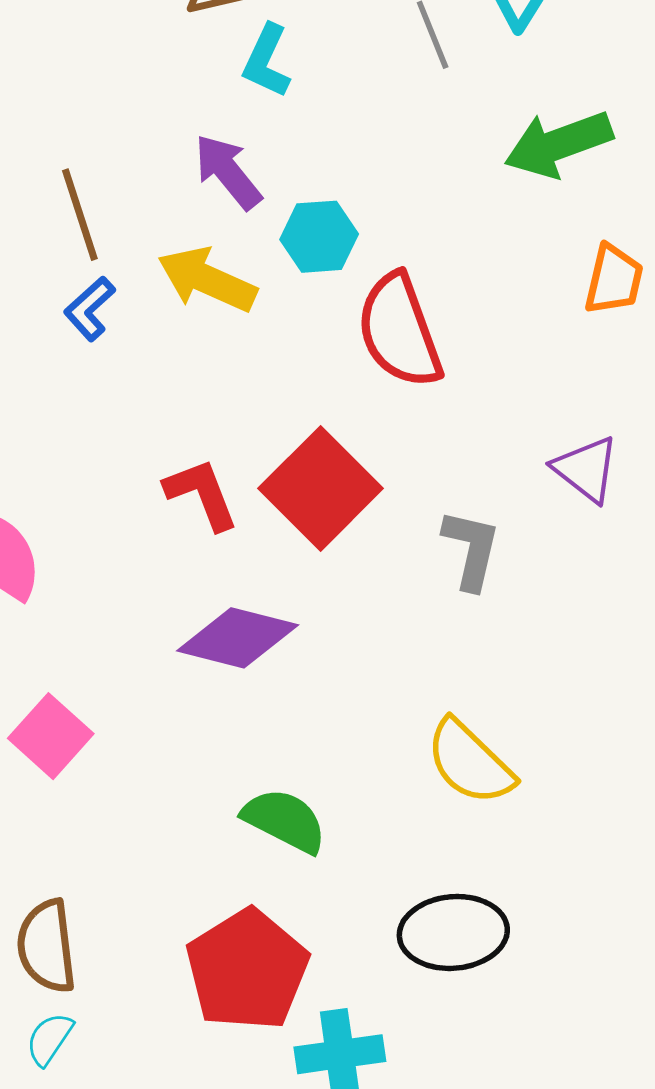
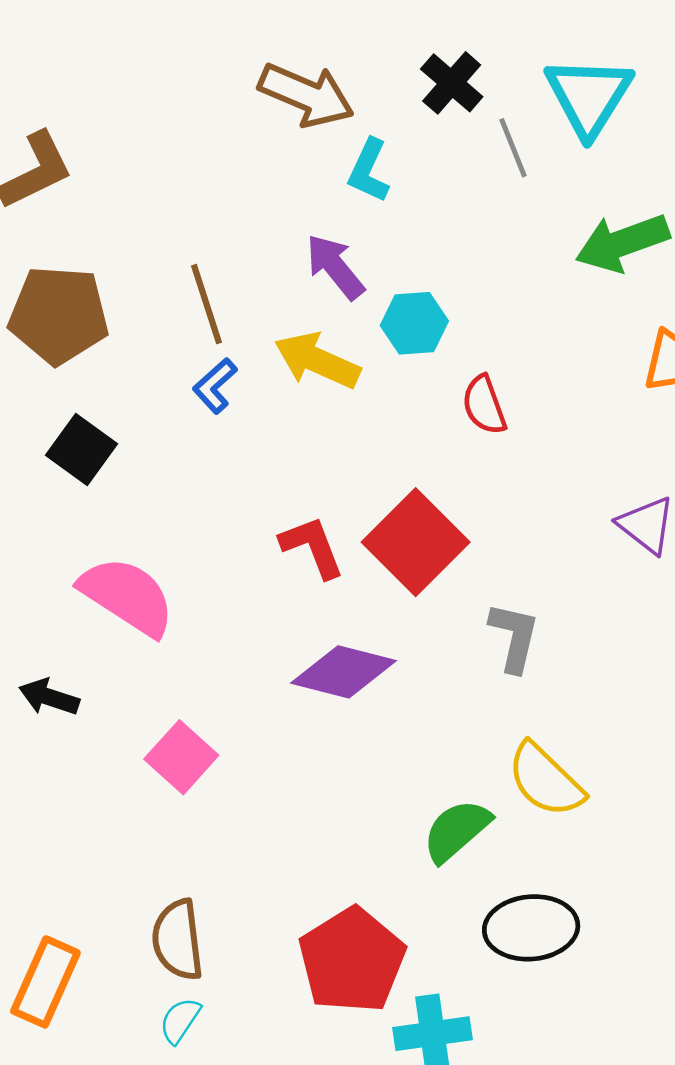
red semicircle: (399, 331) -> (484, 405), size x0.6
gray L-shape: (471, 549) -> (514, 637), moved
green semicircle: (285, 820) -> (457, 830), moved, turned -68

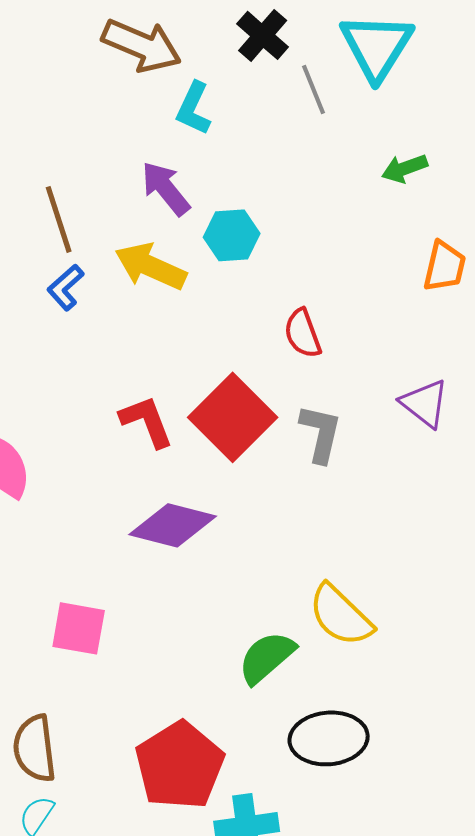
green arrow: (622, 243) -> (405, 168), size x0.6
red semicircle: (484, 405) -> (303, 333), moved
gray L-shape: (514, 637) -> (321, 433), moved
pink square: (181, 757) -> (79, 628), moved, turned -32

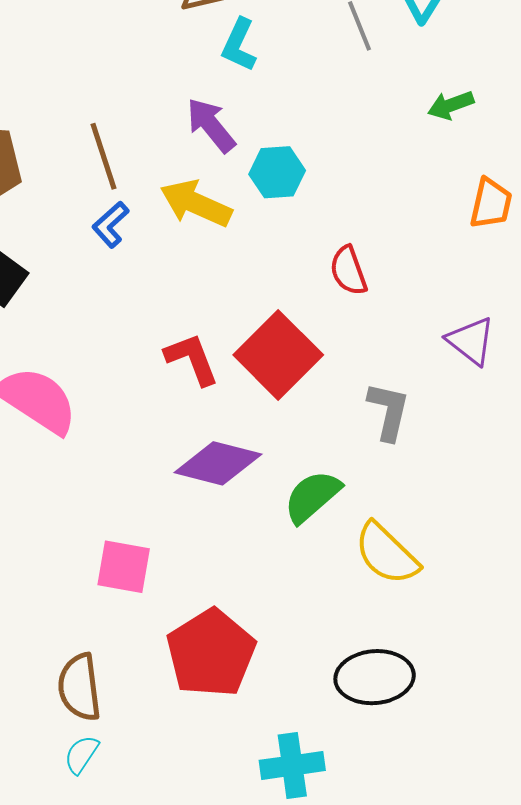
gray L-shape: (321, 433) -> (389, 411), moved
green semicircle: (267, 657) -> (312, 496), moved
red pentagon: (180, 765) -> (211, 653), moved

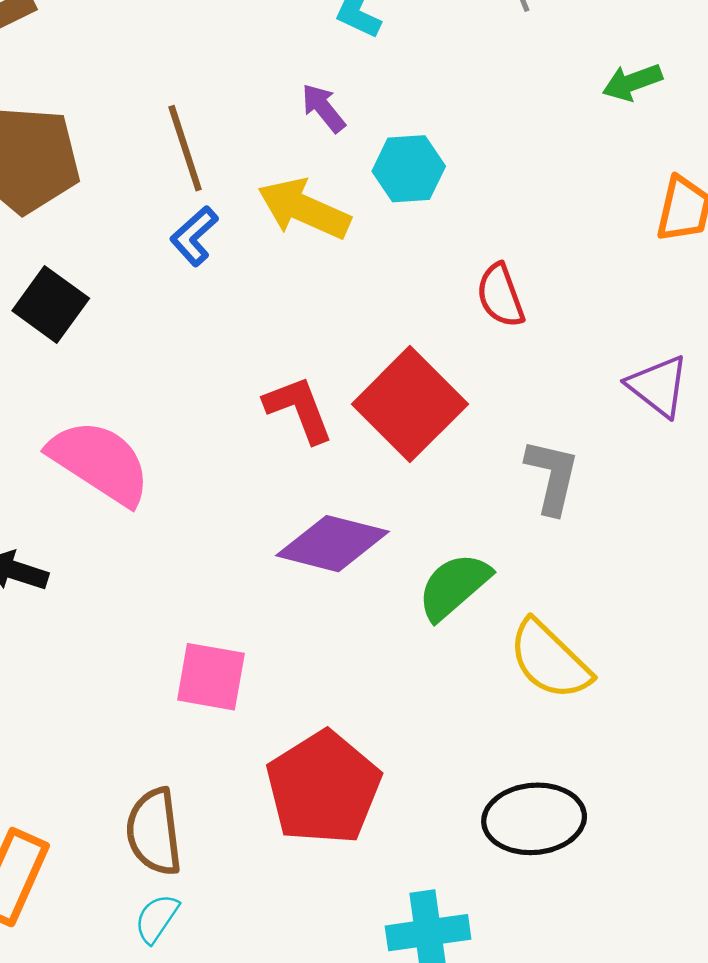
purple arrow: (211, 125) -> (323, 108), size x0.7

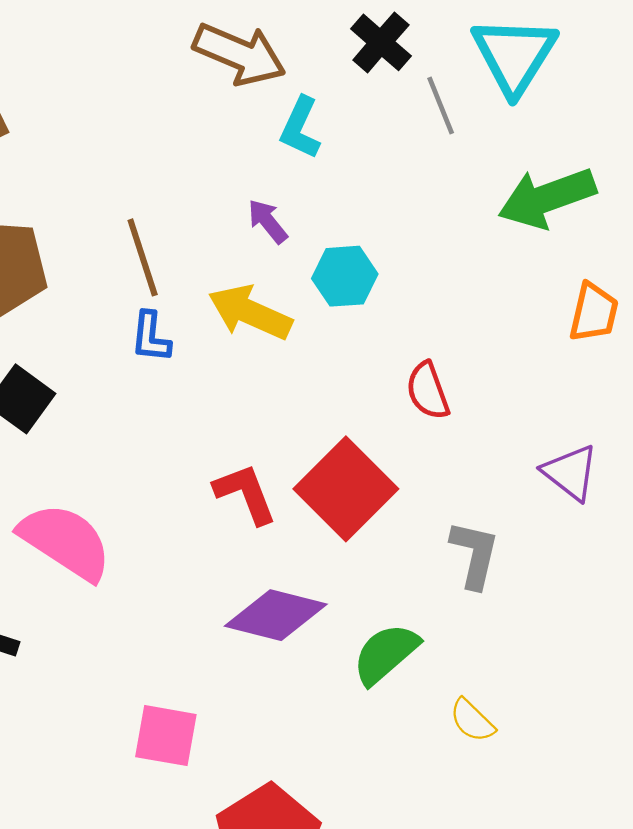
green arrow: (632, 82) -> (547, 198), size x1.8
blue L-shape: (194, 236) -> (151, 337), turned -42
yellow semicircle: (550, 660) -> (472, 720), size x0.6

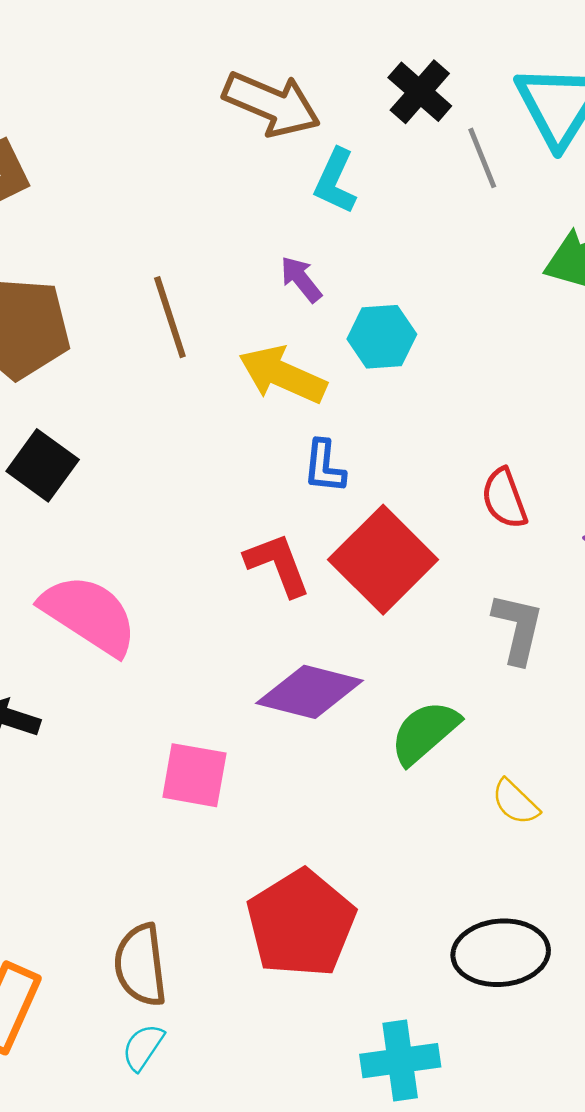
blue L-shape: (151, 337) -> (324, 467), moved
red semicircle: (428, 391) -> (504, 498), moved
pink square: (166, 736) -> (194, 775), moved

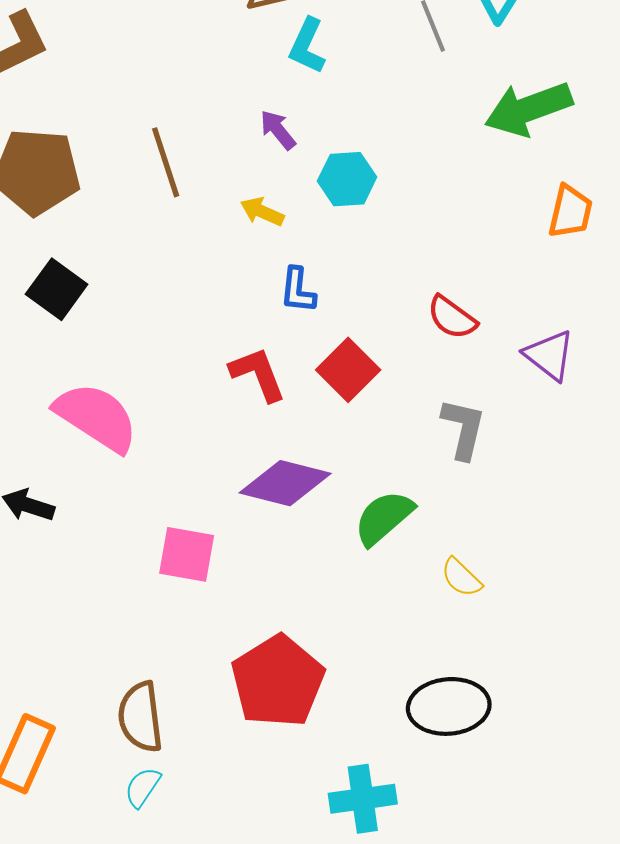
yellow arrow: (283, 375) -> (262, 212), size x0.6
red semicircle: (504, 498) -> (452, 317), turned -34
red square: (383, 560) -> (348, 370), size x0.7

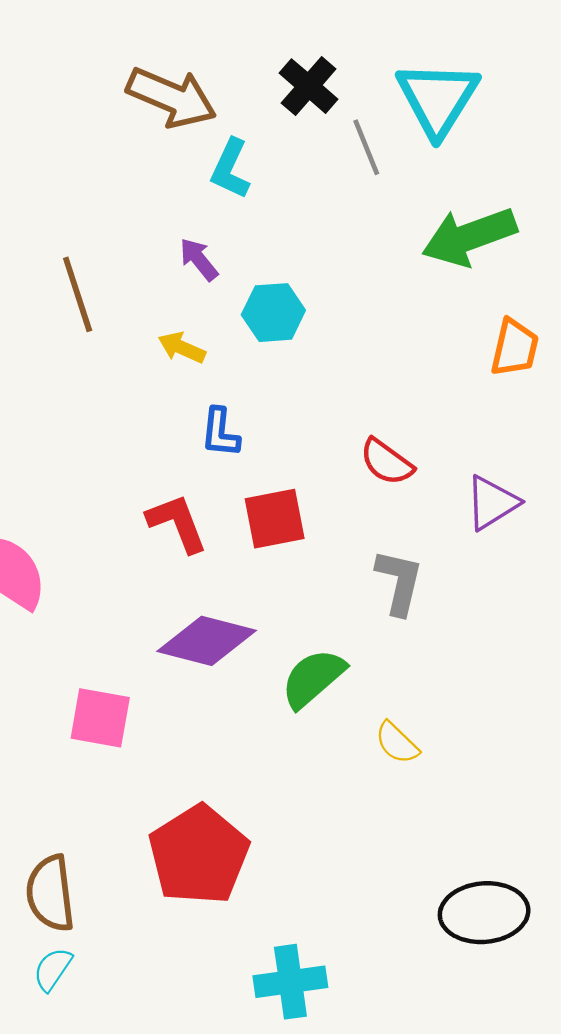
purple triangle: (549, 355) -> (492, 503), turned 50
red square: (348, 370) -> (275, 519), turned 34
black ellipse: (449, 706) -> (484, 913), moved

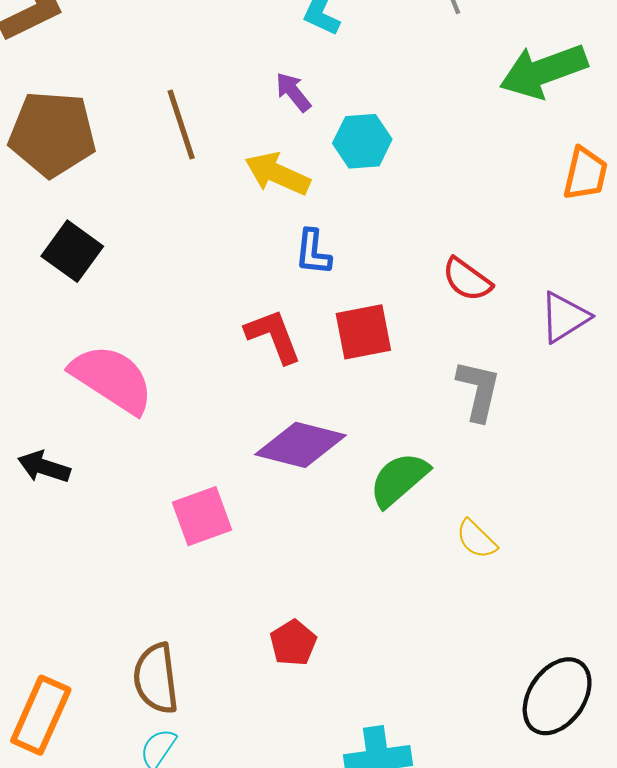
yellow arrow: (182, 348) -> (277, 174), size x1.5
pink square: (100, 718) -> (202, 516), turned -30
red pentagon: (199, 855) -> (293, 643), size x0.5
black ellipse: (484, 913) -> (557, 696), turned -50

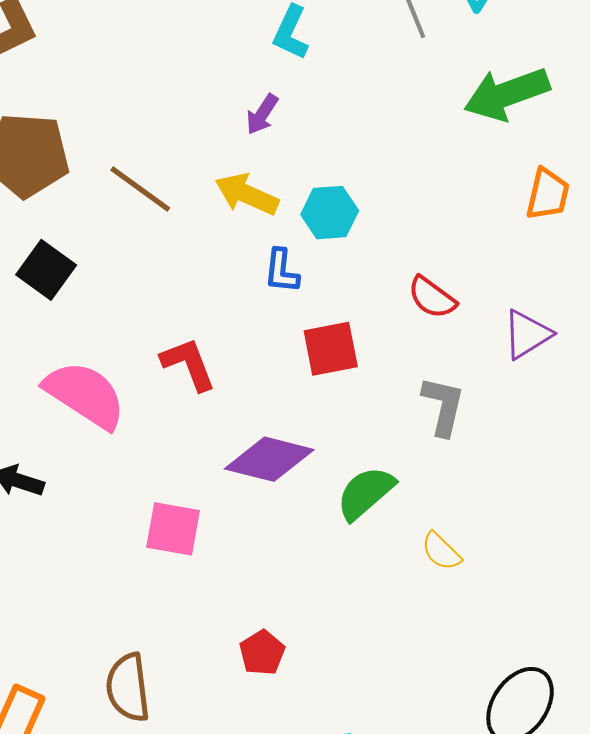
purple arrow: (293, 92) -> (262, 114), turned -108
brown line: (181, 124) -> (140, 189), moved, turned -36
cyan hexagon: (362, 141) -> (330, 213), moved
red L-shape: (273, 336) -> (188, 364), moved
pink square: (202, 516) -> (173, 529), turned 30

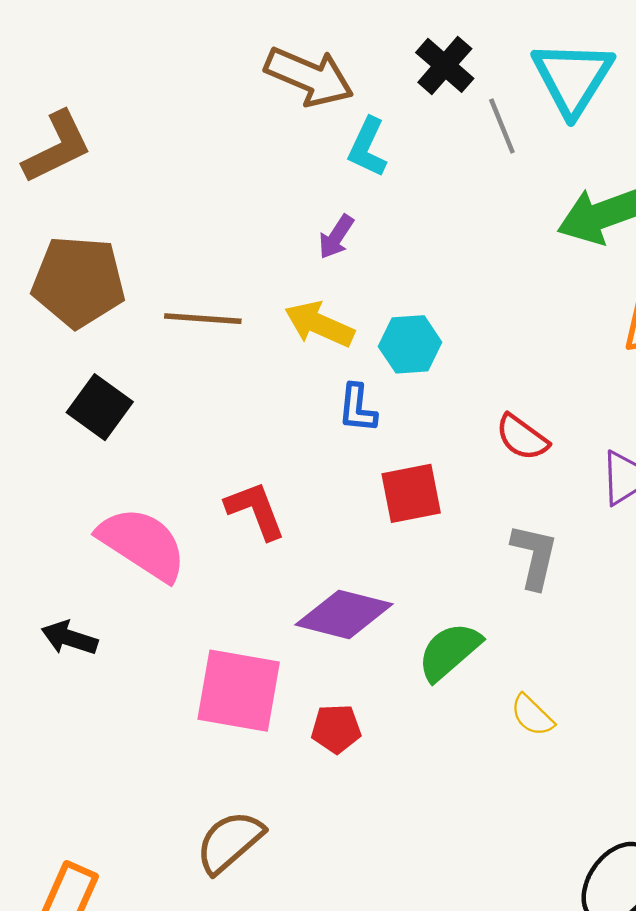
brown line: (140, 189) -> (203, 319), turned -32
pink square: (173, 529) -> (239, 691), size x1.4
red pentagon: (262, 653) -> (336, 729), moved, turned 30
brown semicircle: (128, 687) -> (230, 842), moved, turned 56

